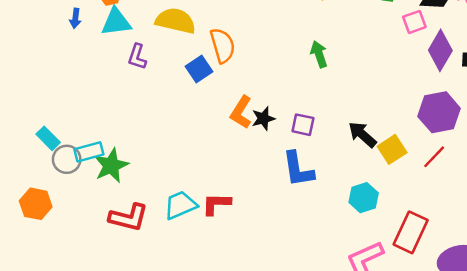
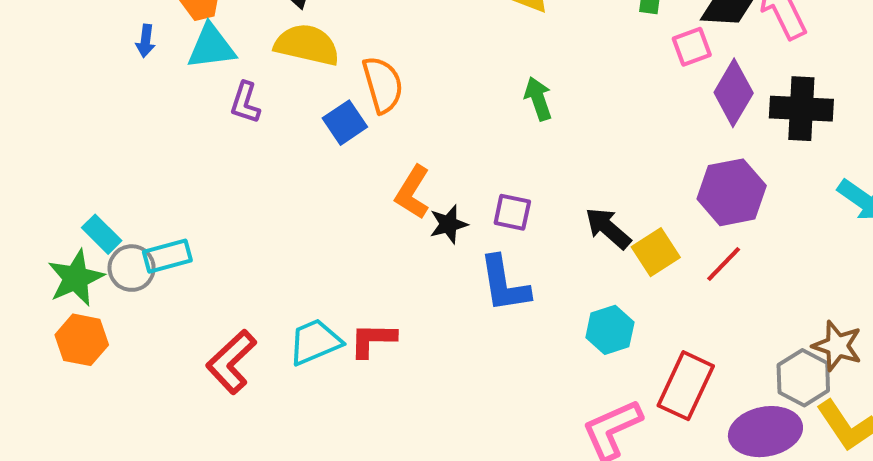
black star: (263, 118) -> (449, 224), moved
green star: (111, 166) -> (76, 278), moved
red L-shape: (129, 217) -> (231, 362), turned 123

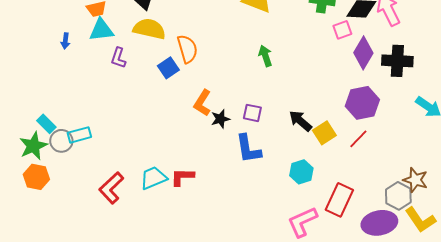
blue arrow: (146, 41) -> (65, 41), moved

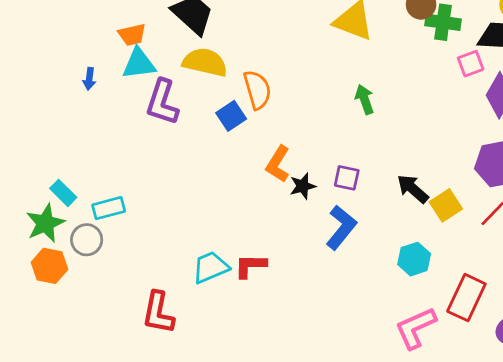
purple L-shape: (118, 58) -> (162, 102), size x1.6
gray circle: (61, 141) -> (87, 240), moved
blue L-shape: (248, 149) -> (341, 227), turned -132
red L-shape: (111, 188) -> (158, 313), moved, turned -36

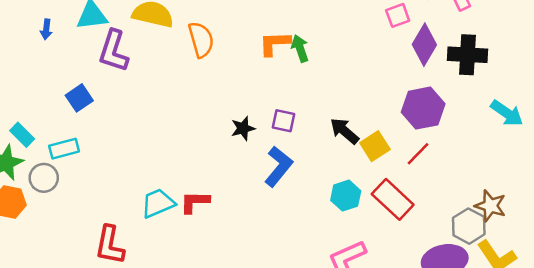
blue square: (231, 116) -> (79, 98), moved
orange L-shape: (278, 164) -> (275, 43), moved, turned 56
red rectangle: (466, 298) -> (393, 199), moved, turned -72

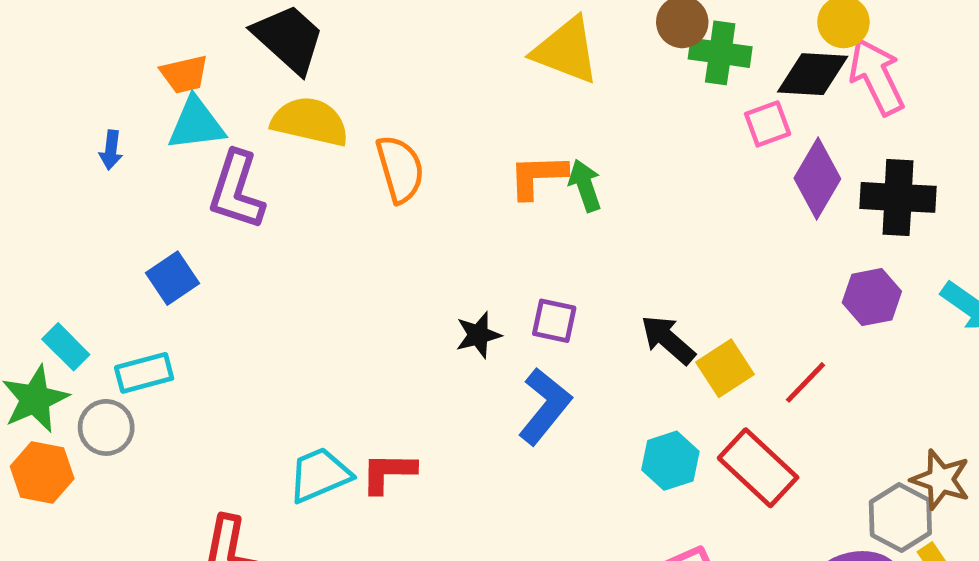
purple hexagon: (423, 108) -> (872, 297), moved, size x0.7

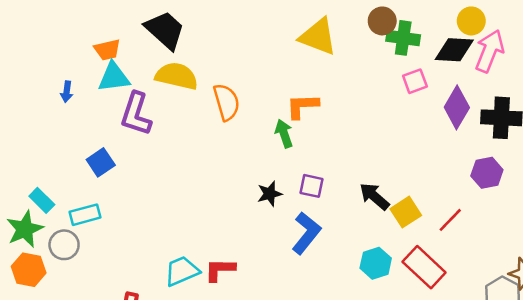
pink arrow: (877, 77) -> (490, 51), turned 48
pink square: (768, 124) -> (415, 81), moved
green arrow: (585, 186) -> (284, 134), moved

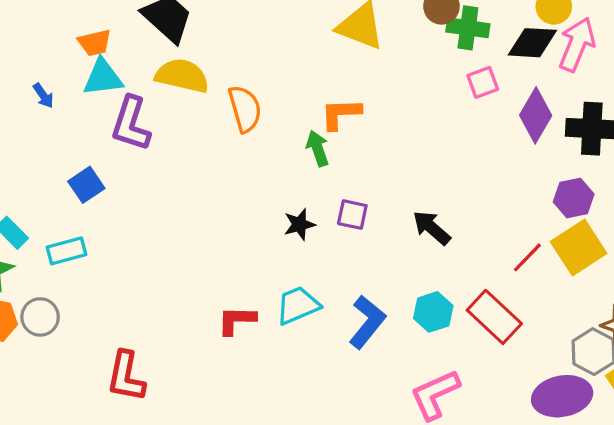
blue arrow: (67, 92) -> (43, 96), turned -42
yellow square: (406, 212) -> (579, 248), moved, size x1.4
blue L-shape: (306, 233) -> (367, 322), moved
gray circle: (64, 245) -> (40, 317), moved
cyan trapezoid: (182, 271) -> (298, 305), moved

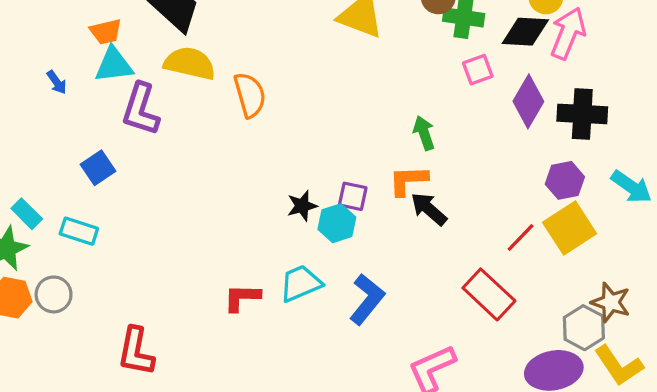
orange L-shape: (341, 114) -> (408, 180), moved
green arrow: (318, 148) -> (424, 133), moved
cyan rectangle: (67, 251) -> (79, 231), turned 33
cyan hexagon: (433, 312) -> (337, 223), moved

